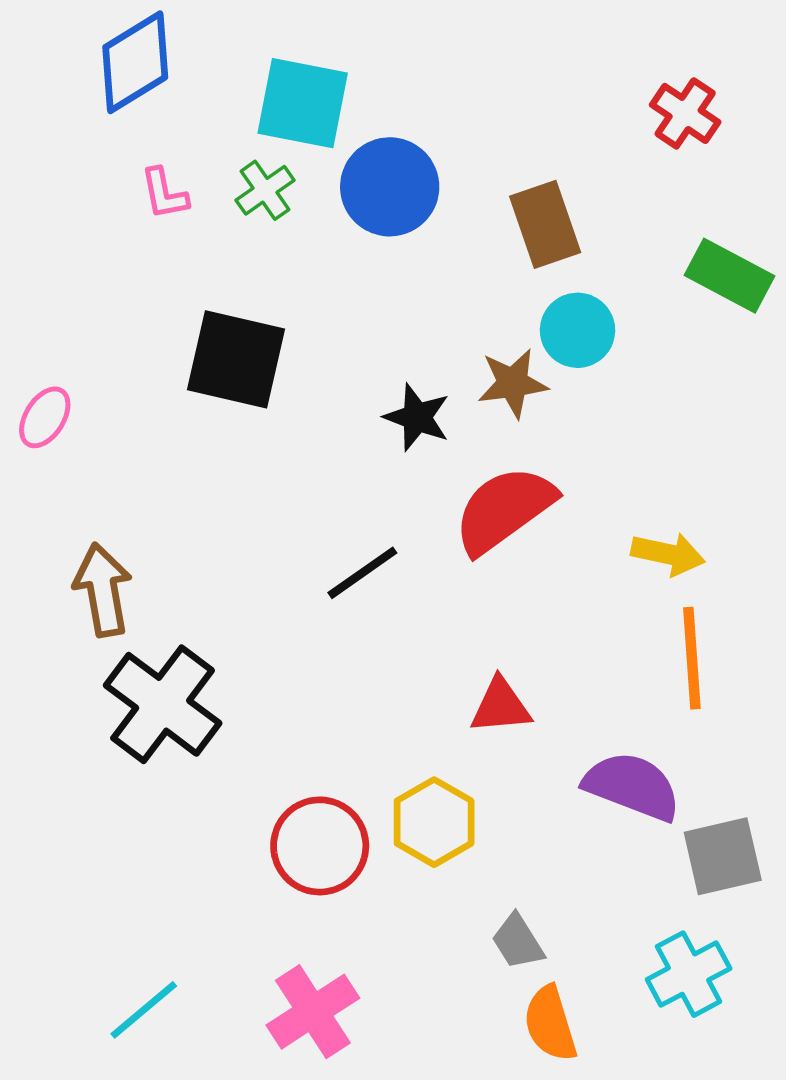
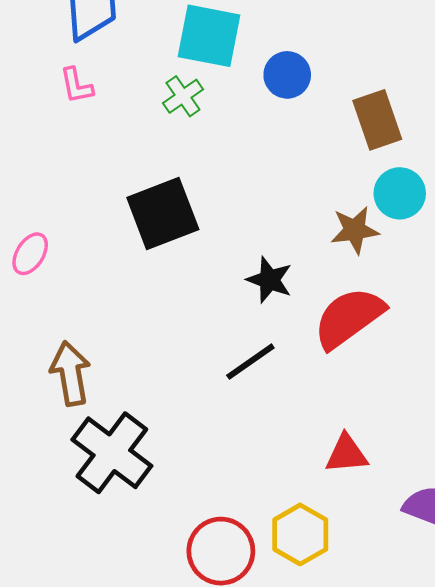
blue circle: (390, 187) -> (287, 75), moved, size x0.7
pink L-shape: (164, 194) -> (76, 86), moved
black square: (236, 359) -> (163, 213), turned -34
black star: (417, 417) -> (269, 280), moved

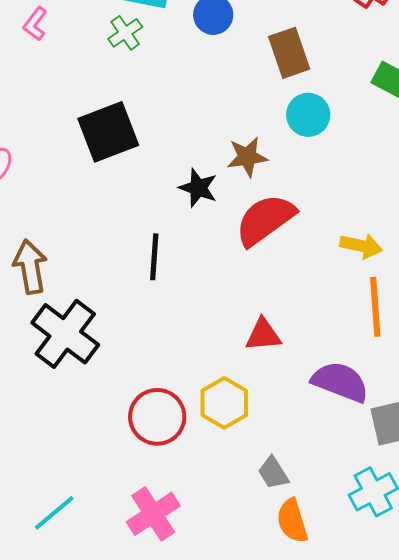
pink L-shape: (76, 86) -> (35, 24), turned 48
brown star: (355, 230) -> (247, 157), moved
black line: (250, 362) -> (154, 257), moved, turned -51

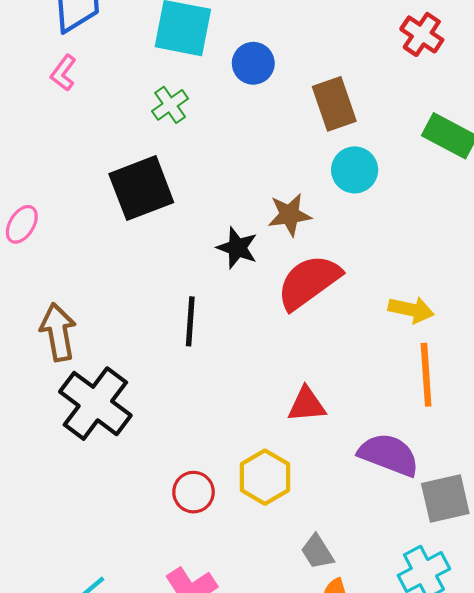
green cross: (125, 33) -> (170, 105), moved
red circle: (157, 417) -> (194, 492), size x0.7

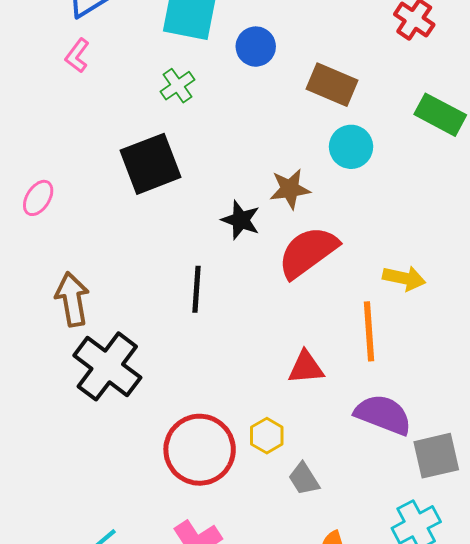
brown rectangle: (334, 104) -> (332, 85), turned -48
orange line: (426, 375) -> (369, 331), moved
yellow hexagon: (265, 477) -> (267, 436), size x0.7
red circle: (194, 492) -> (200, 450), size x1.8
gray trapezoid: (317, 552) -> (304, 479), moved

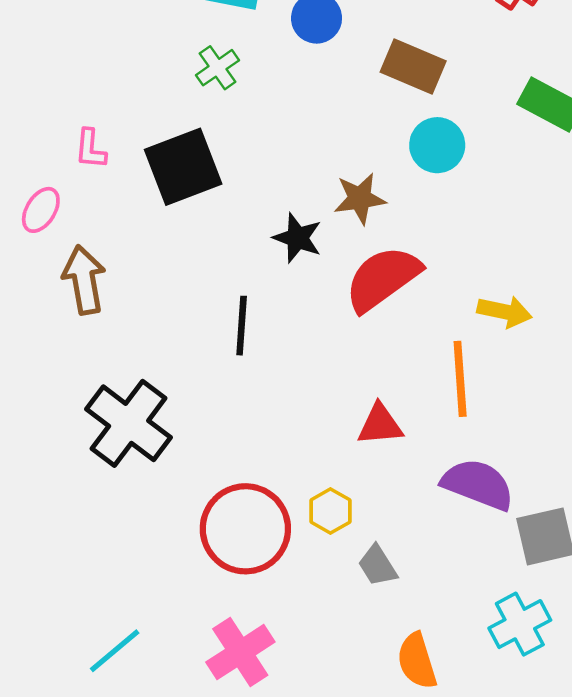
pink L-shape: (77, 56) -> (90, 149), moved, turned -32
brown arrow: (72, 299) -> (84, 280), moved

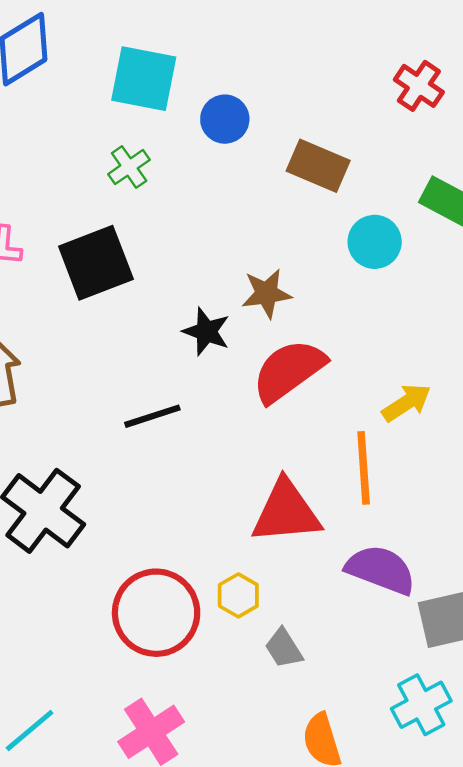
cyan circle: (437, 145) -> (375, 242), moved
yellow arrow: (505, 312) -> (407, 403), turned -45
black line: (242, 326) -> (152, 416), turned 68
red triangle: (380, 425) -> (286, 512), size x1.6

